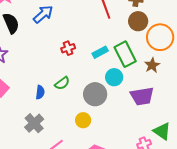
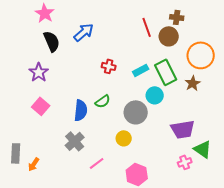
brown circle: (138, 21) -> (169, 36), moved
red cross: (68, 48) -> (109, 66), turned 32
blue semicircle: (40, 92) -> (81, 110), size x1.5
purple trapezoid: (142, 96) -> (183, 129), moved

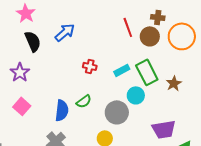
orange circle: (201, 55) -> (182, 36), moved

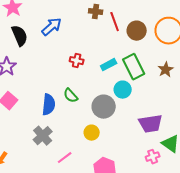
brown cross: (158, 17) -> (96, 12), moved
brown star: (174, 83) -> (166, 70), moved
green semicircle: (84, 101) -> (71, 96), turned 84

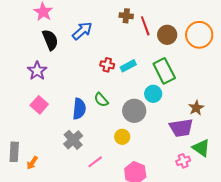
cyan rectangle: (109, 65) -> (128, 66), moved
brown star: (166, 70) -> (196, 108), moved

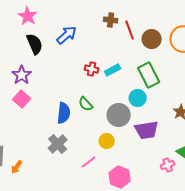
pink square: (39, 105) -> (22, 99), moved
purple trapezoid: (181, 128) -> (147, 130), moved
pink line: (95, 162) -> (89, 162), moved

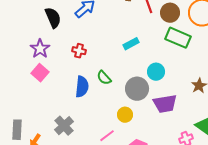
red cross: (92, 69) -> (79, 51), moved
green rectangle: (149, 75) -> (178, 38), moved, turned -40
gray cross: (58, 144) -> (64, 126), moved

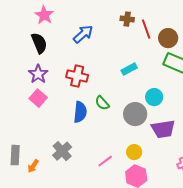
black semicircle: (53, 18) -> (39, 43), moved
red cross: (79, 51) -> (77, 76), size x1.5
yellow circle: (125, 115) -> (134, 152), moved

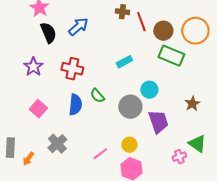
black semicircle: (39, 43) -> (48, 33), moved
pink square: (38, 98) -> (38, 109), moved
purple trapezoid: (163, 129) -> (158, 122), turned -100

